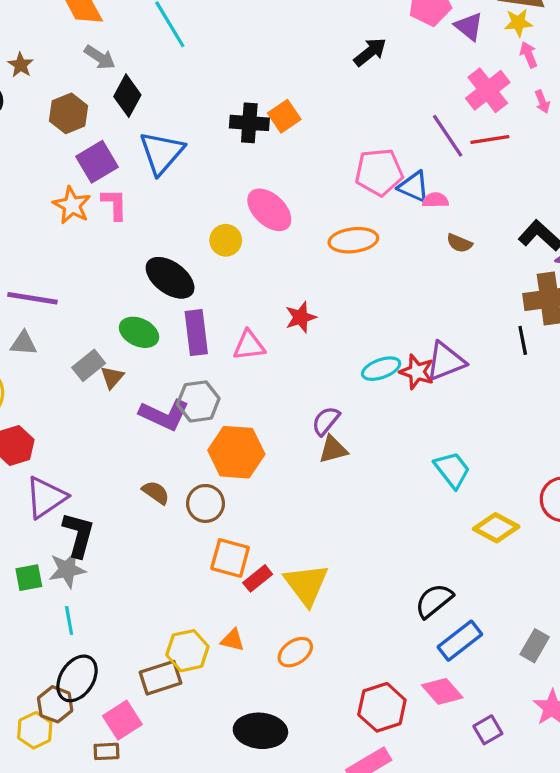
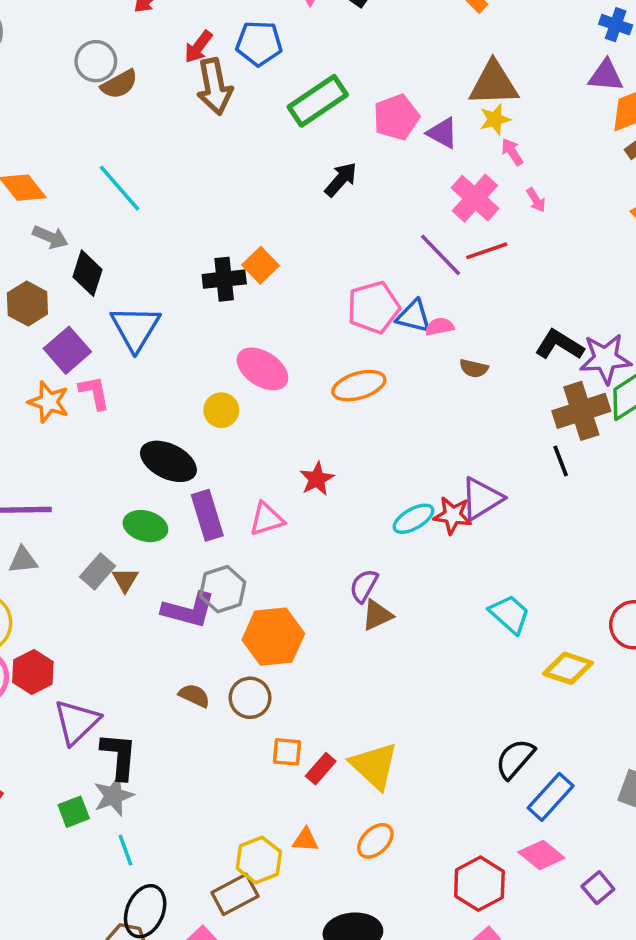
orange square: (230, 558) -> (287, 752), size x0.7

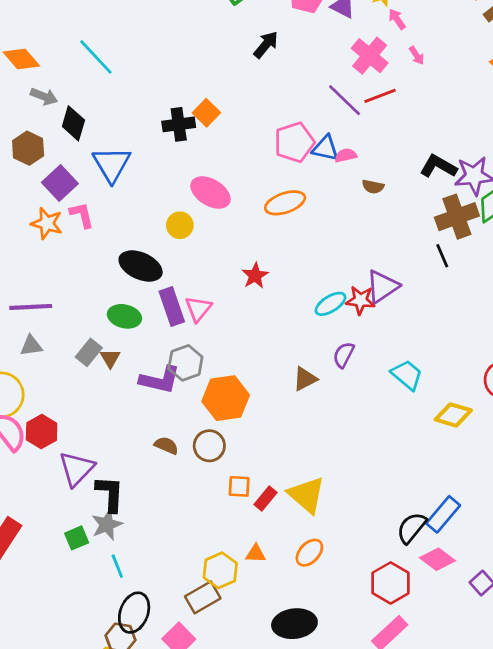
pink triangle: (267, 519) -> (198, 309), moved, turned -32
purple semicircle: (364, 586) -> (344, 355), moved
black semicircle: (515, 759) -> (412, 528), moved

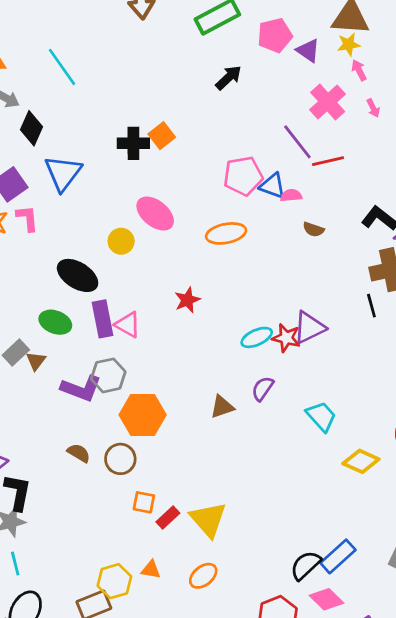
red line: (380, 96) -> (328, 161), moved
pink triangle: (198, 309) -> (128, 325), turned -48

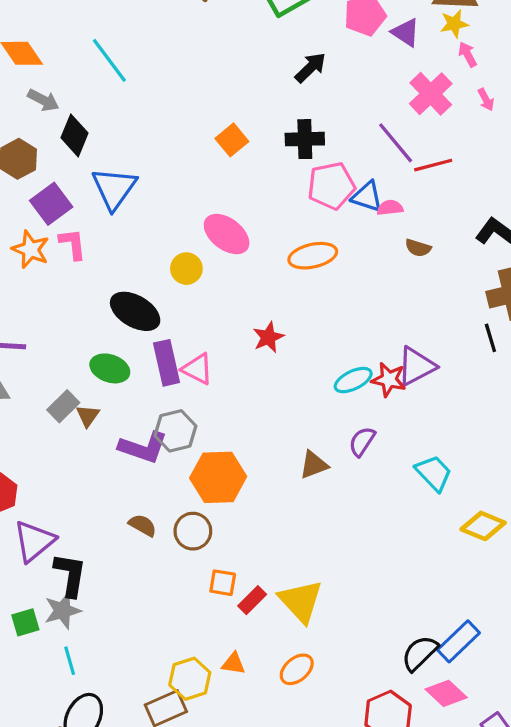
black cross: (133, 143) -> (305, 139), moved

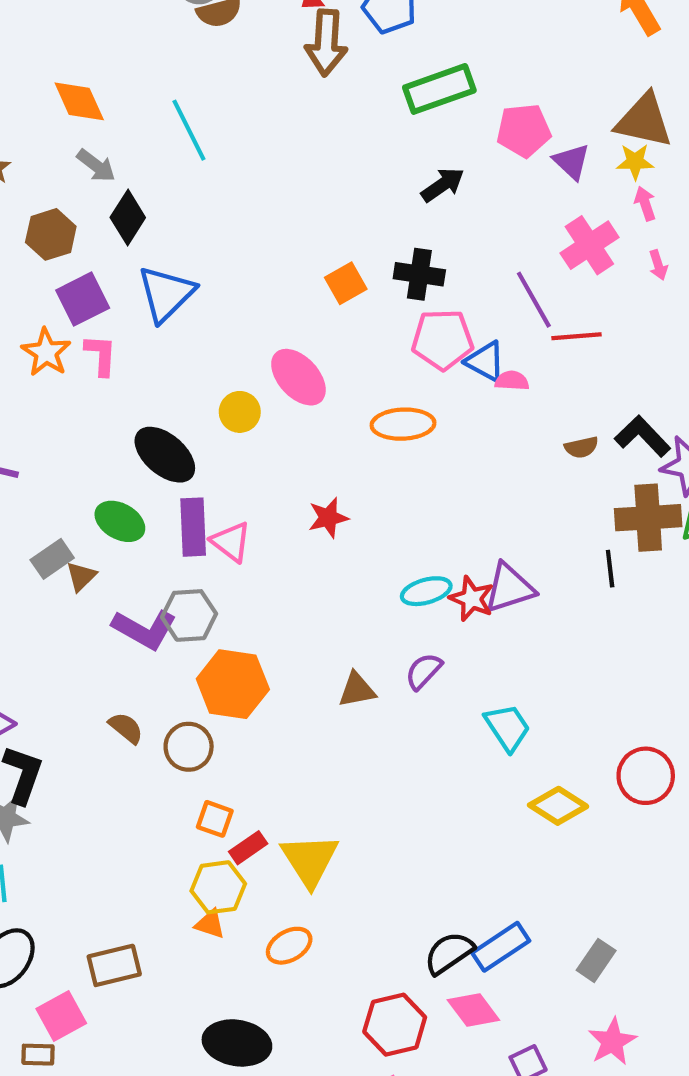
orange square: (232, 140) -> (346, 283), moved
brown semicircle: (418, 248) -> (581, 447), moved, turned -40
yellow hexagon: (190, 679) -> (218, 887), moved

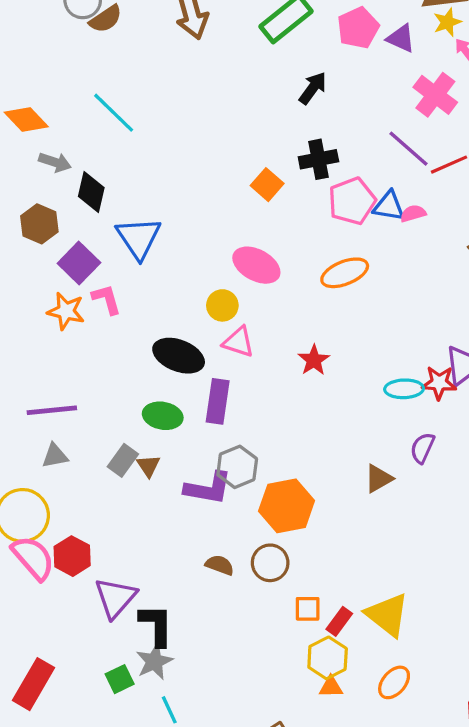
purple rectangle: (193, 527) -> (218, 401), turned 30
pink triangle: (231, 542) -> (239, 342), moved
cyan ellipse: (426, 591) -> (404, 389), turned 33

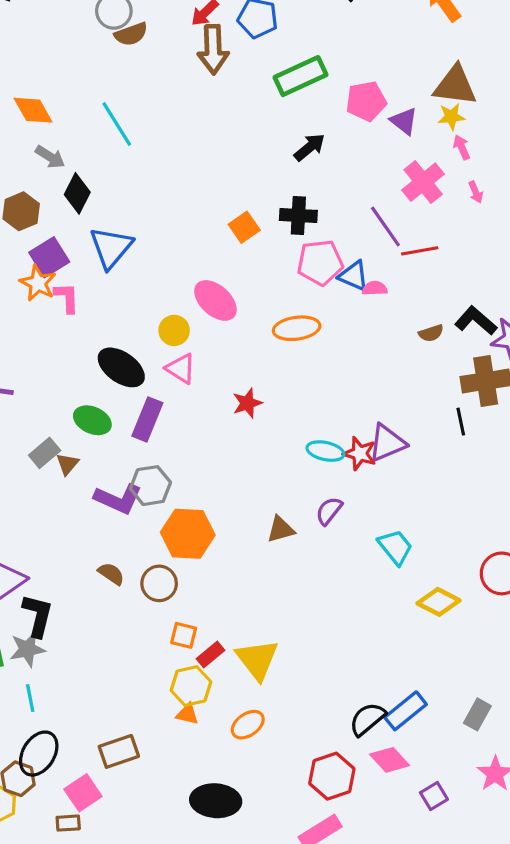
orange star: (66, 311) -> (38, 283), moved

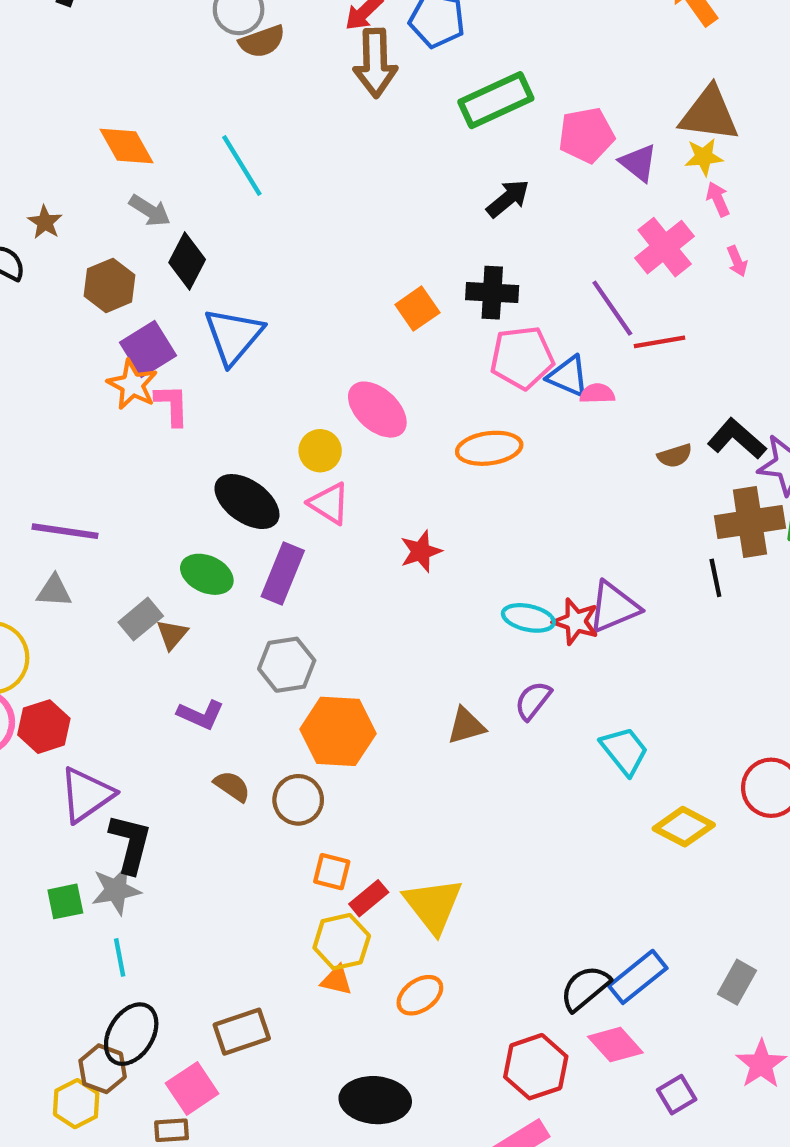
purple L-shape: (118, 499) -> (201, 715), moved, size x0.7

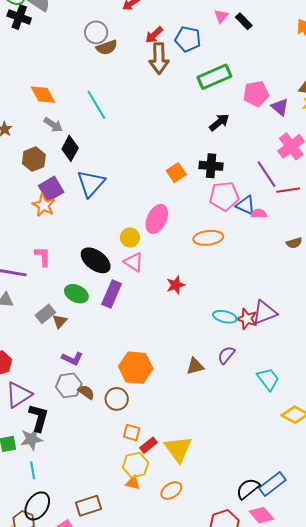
pink L-shape: (172, 405) -> (43, 256), moved
pink ellipse: (377, 410) -> (157, 219), turned 72
gray hexagon: (287, 665) -> (69, 385), moved

